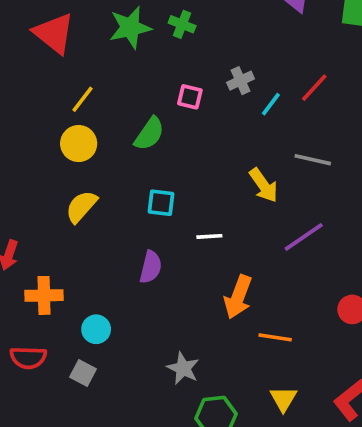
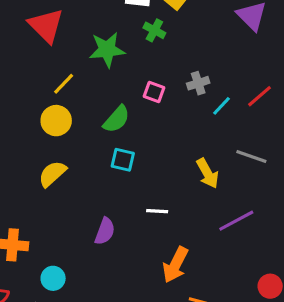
green star: (130, 28) -> (107, 50), moved
cyan square: (161, 203) -> (123, 160), moved

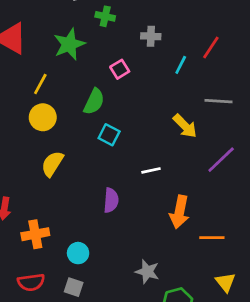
gray cross: (198, 83) -> (151, 36), moved, turned 36
pink square: (154, 92) -> (120, 69), turned -36
cyan square: (123, 160) -> (109, 135), turned 30

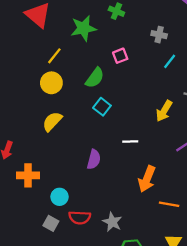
gray cross: (151, 36) -> (159, 35), moved
yellow arrow: (185, 126) -> (164, 111), turned 65
red semicircle: (31, 282) -> (80, 217), moved

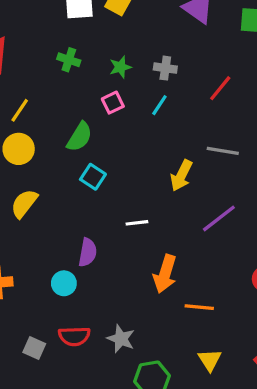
green cross: (116, 11) -> (69, 60), moved
green star: (83, 28) -> (120, 67), moved, size x0.6
cyan line: (170, 61) -> (159, 105), moved
cyan circle: (60, 197) -> (64, 283), moved

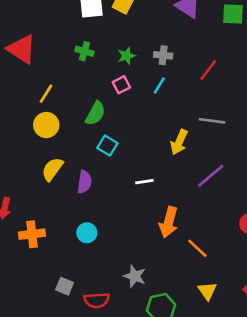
purple semicircle: (88, 252) -> (84, 182), moved
orange line: (199, 307) -> (197, 248), turned 40
red semicircle: (74, 336) -> (97, 300), moved

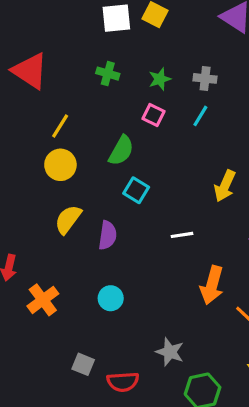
pink square: (121, 85) -> (153, 115), turned -36
orange cross: (32, 234) -> (43, 300), turned -30

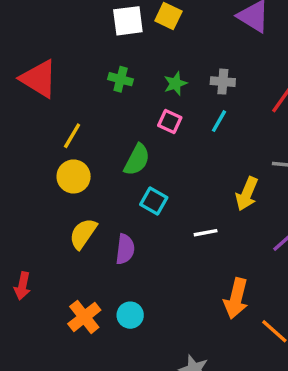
white line: (182, 235) -> (206, 233), moved
orange cross: (43, 300) -> (84, 317), moved

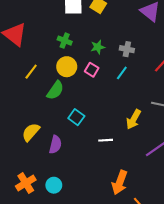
green semicircle: (137, 160) -> (55, 90), moved
yellow circle: (74, 176) -> (67, 67), moved

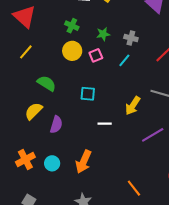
pink square: (92, 70) -> (96, 55), turned 32
yellow line: (31, 72) -> (26, 52), moved
green semicircle: (55, 90) -> (47, 83), moved, turned -96
cyan square: (76, 117) -> (88, 94), moved, turned -35
orange arrow: (120, 182) -> (83, 162), moved

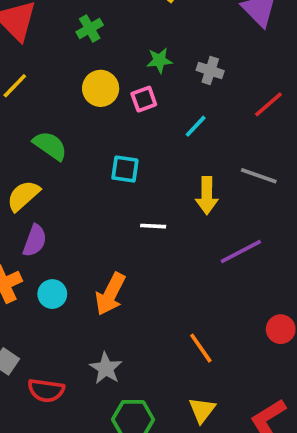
green cross: (72, 26) -> (90, 29), moved, turned 32
cyan line: (124, 60) -> (196, 126), moved
yellow arrow: (133, 106) -> (207, 195), turned -36
purple semicircle: (56, 125) -> (35, 241), moved

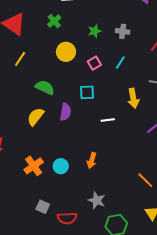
pink square: (144, 99) -> (94, 63), moved
purple semicircle: (35, 241) -> (65, 112), moved
orange arrow: (110, 294) -> (92, 160), size x0.7

